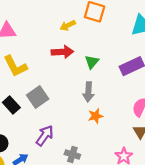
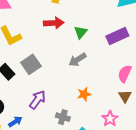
gray arrow: (88, 92) -> (78, 60), turned 54
orange star: (96, 116) -> (84, 94), moved

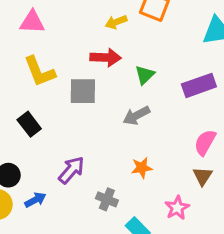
gray square: (31, 64) -> (83, 91), moved, turned 30

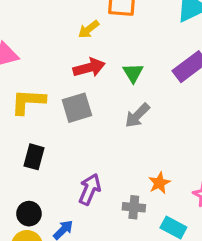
yellow L-shape: (39, 71) -> (28, 102), turned 132
black rectangle: (29, 124) -> (34, 157), turned 70
orange star: (142, 168) -> (159, 183), moved

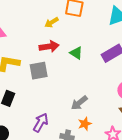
green triangle: (133, 73) -> (76, 53), turned -32
gray arrow: (137, 115) -> (79, 103), moved

